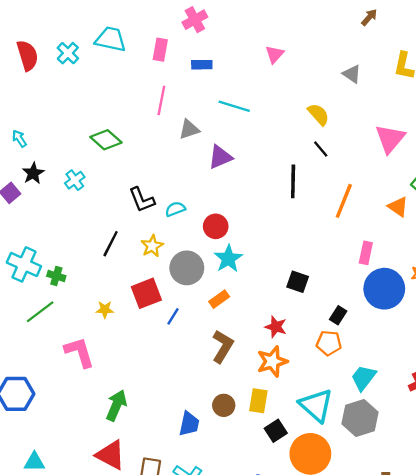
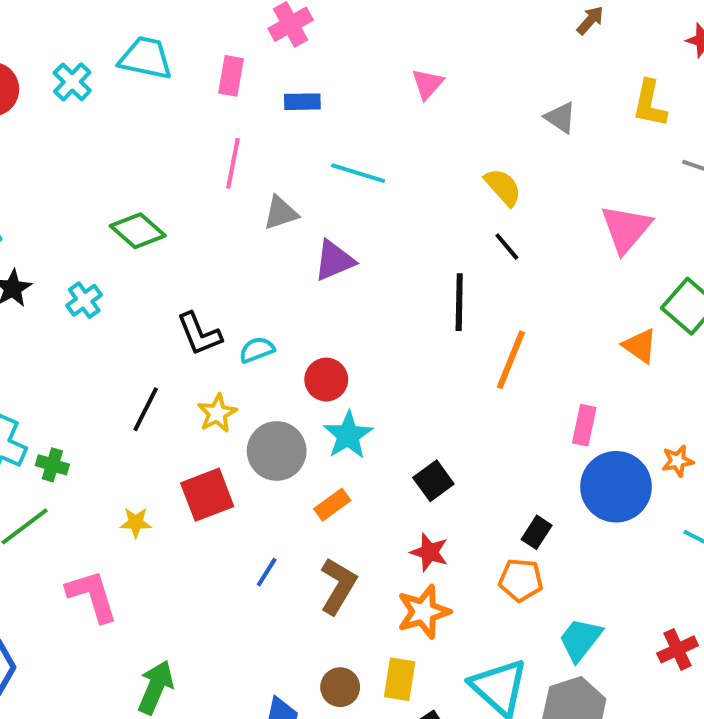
orange line: (344, 201) -> (511, 360), moved
black square: (298, 282) -> (433, 481), moved, turned 35
blue line: (173, 316) -> (267, 572), moved

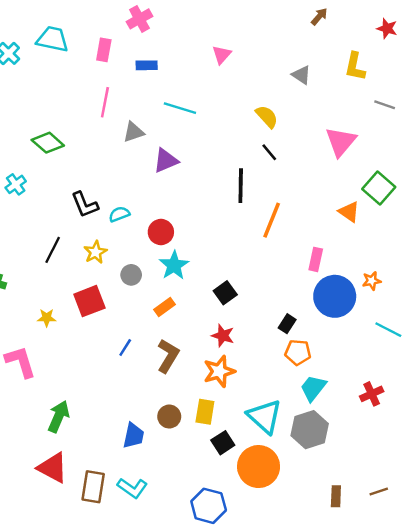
gray circle: (277, 451) -> (131, 275), size x0.6
orange pentagon: (521, 580) -> (298, 352), moved

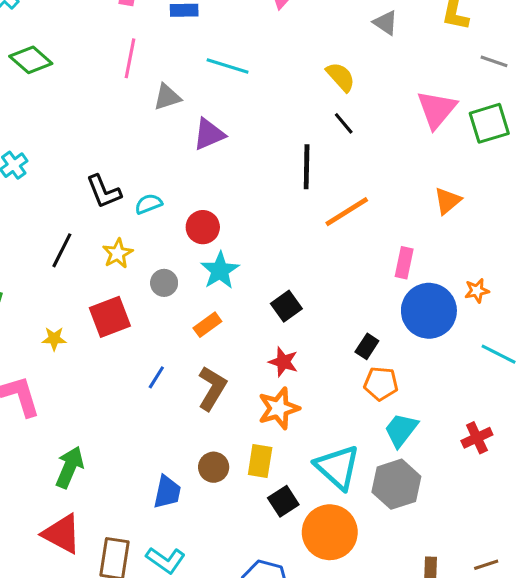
green diamond: (48, 143) -> (31, 60), moved
green square: (379, 188) -> (489, 123), moved, turned 32
orange triangle: (349, 212) -> (447, 201), turned 45
orange line: (272, 220) -> (347, 212), turned 36

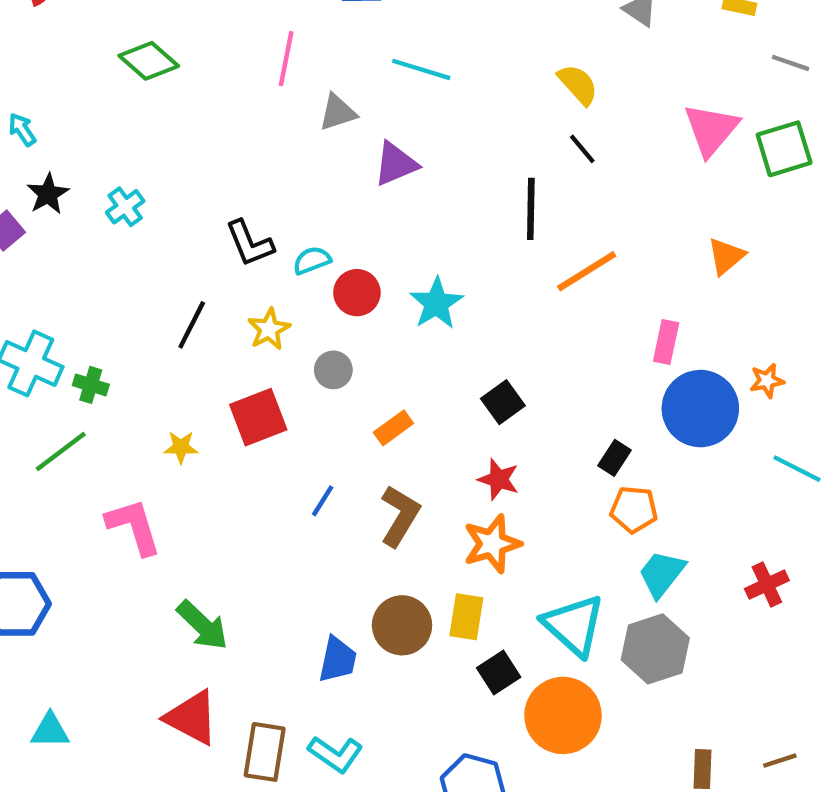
red circle: (203, 227) -> (357, 293), moved
cyan star: (220, 270) -> (436, 303), moved
green arrow: (70, 467) -> (202, 625), turned 111
brown circle: (214, 467) -> (402, 625), size x1.4

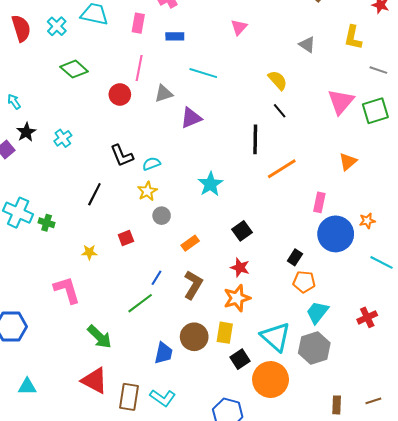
red circle: (357, 293) -> (120, 94), moved
yellow star: (269, 329) -> (147, 191), moved
red square: (258, 417) -> (126, 238), size x0.6
green line: (61, 451) -> (140, 303), moved

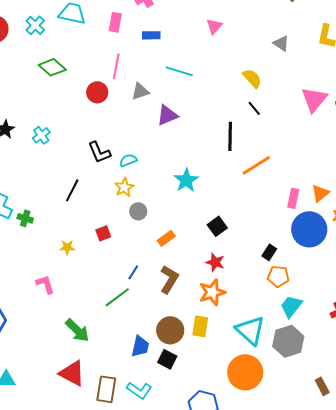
orange triangle: (348, 162) -> (320, 193), moved
pink L-shape: (67, 290) -> (45, 284), size x0.7
black square: (240, 359) -> (167, 359), moved, turned -30
brown rectangle: (337, 405) -> (322, 386), moved, turned -30

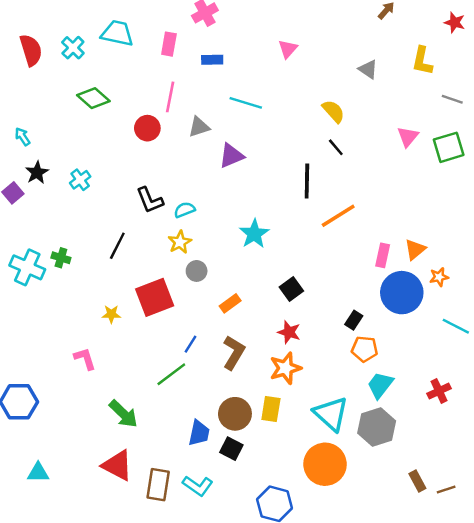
pink triangle: (314, 99) -> (408, 137), size x0.7
green cross: (25, 218) -> (61, 258), moved
red square: (103, 233) -> (155, 297), size x2.0

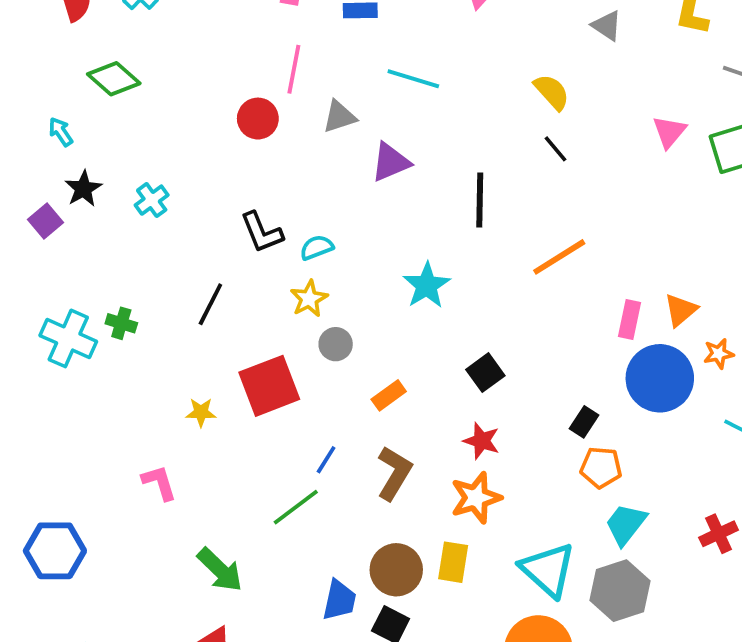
green diamond: (93, 98) -> (114, 79), moved
black line: (307, 181) -> (480, 200), moved

